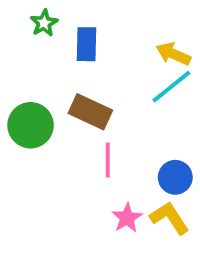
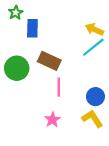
green star: (44, 23) -> (16, 13), moved
blue rectangle: (86, 44) -> (32, 28), moved
pink star: (127, 218) -> (52, 120), moved

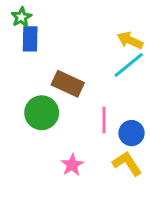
blue rectangle: (32, 28) -> (30, 39), moved
green circle: (17, 68) -> (42, 113), moved
pink line: (59, 87) -> (104, 120), moved

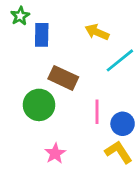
blue rectangle: (30, 39) -> (42, 35), moved
yellow arrow: (130, 40) -> (97, 32), moved
pink star: (72, 165) -> (55, 153), moved

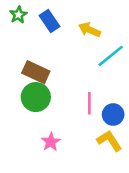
blue rectangle: (42, 35) -> (50, 21), moved, turned -35
brown rectangle: (63, 78) -> (36, 72), moved

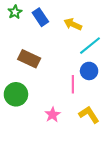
green circle: (36, 97) -> (16, 94), moved
blue circle: (113, 114) -> (89, 71), moved
pink star: (51, 142) -> (52, 115), moved

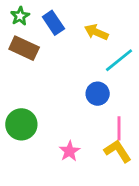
brown rectangle: (29, 59) -> (24, 48), moved
blue circle: (89, 71) -> (98, 94), moved
pink line: (73, 84) -> (119, 128), moved

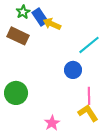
green star: (20, 16) -> (23, 12), moved
yellow arrow: (96, 32) -> (52, 24), moved
pink star: (70, 151) -> (52, 123), moved

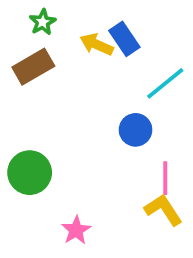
blue rectangle: (40, 17) -> (124, 39), moved
brown rectangle: (18, 36) -> (33, 67), turned -55
pink star: (52, 123) -> (76, 230), moved

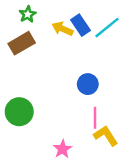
cyan line: (165, 83) -> (107, 28), moved
pink line: (165, 178) -> (95, 118), moved
pink star: (76, 230) -> (62, 149), moved

